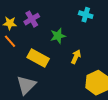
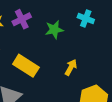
green star: (58, 36) -> (54, 30), moved

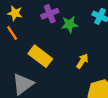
purple cross: (22, 19) -> (50, 14), moved

